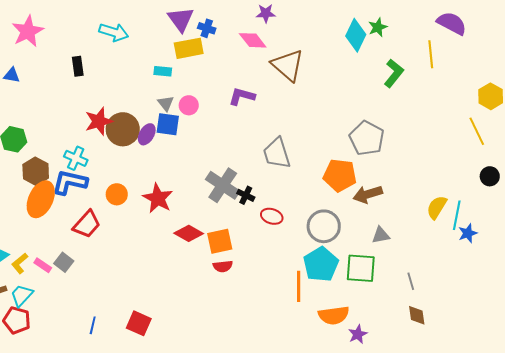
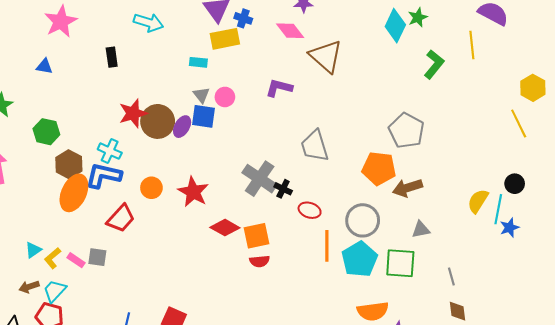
black circle: (490, 176) -> (515, 184), moved
gray square: (64, 262) -> (97, 257), turned -30
orange line: (299, 286) -> (327, 246), moved

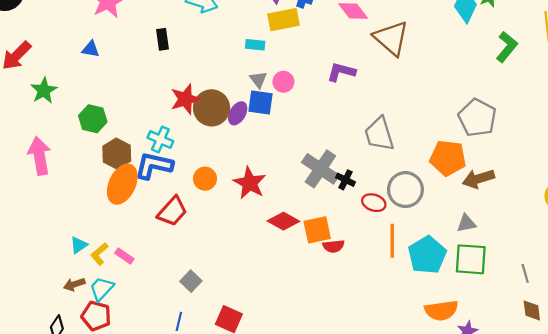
gray circle: (363, 220) -> (405, 190), moved
gray triangle: (421, 230) -> (466, 223), moved
gray square: (97, 257) -> (191, 281), moved, turned 36
red semicircle: (260, 261) -> (334, 246), moved

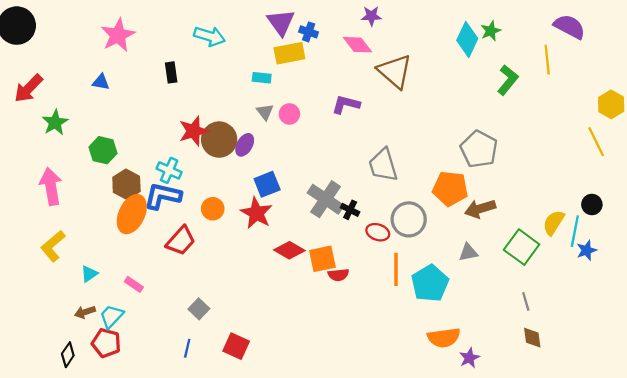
blue square: (261, 102) -> (267, 184), moved, turned -30
yellow L-shape: (99, 254) -> (53, 246), moved, size x1.4
green square: (471, 259) -> (522, 247), moved, turned 32

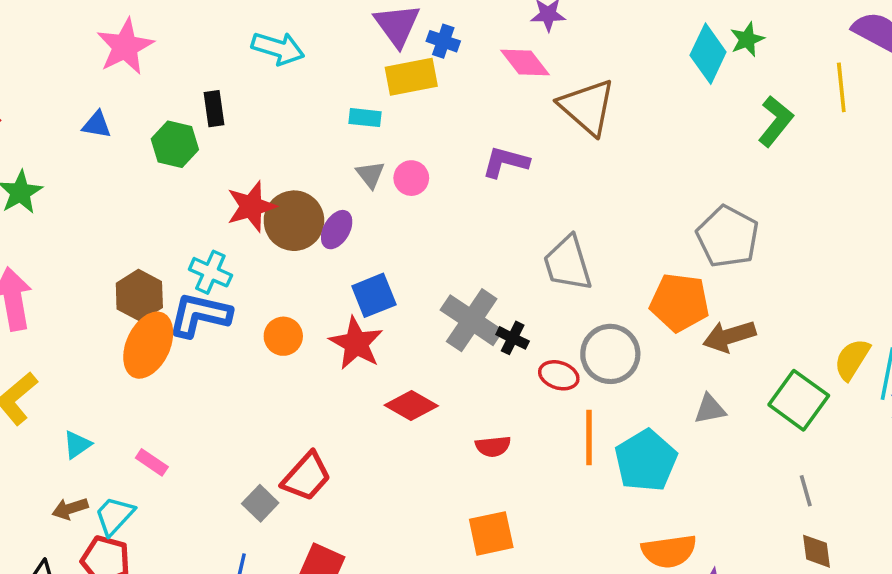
green hexagon: (103, 150) -> (175, 144), moved
red trapezoid: (181, 241) -> (306, 477), moved
orange square: (322, 259) -> (491, 533), moved

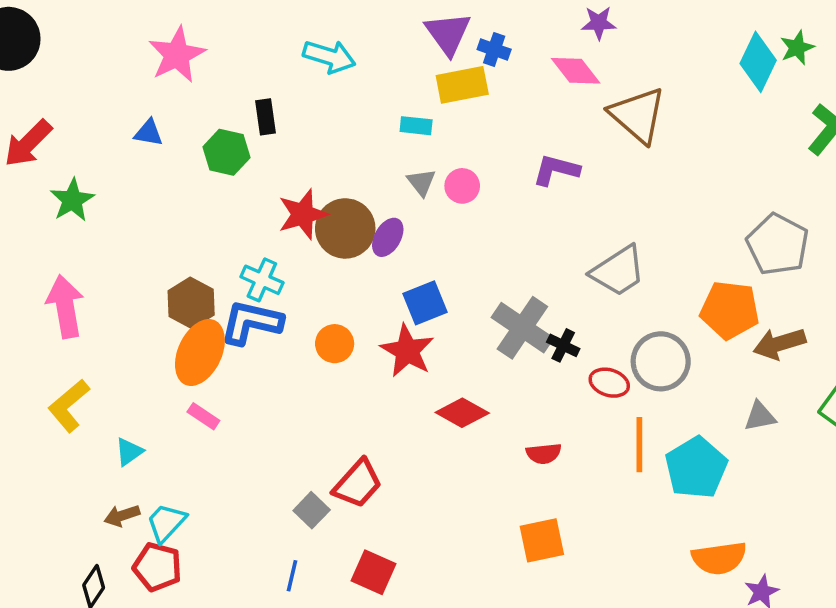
gray trapezoid: (568, 263) -> (618, 271), turned -106
pink rectangle: (152, 462) -> (203, 416), moved

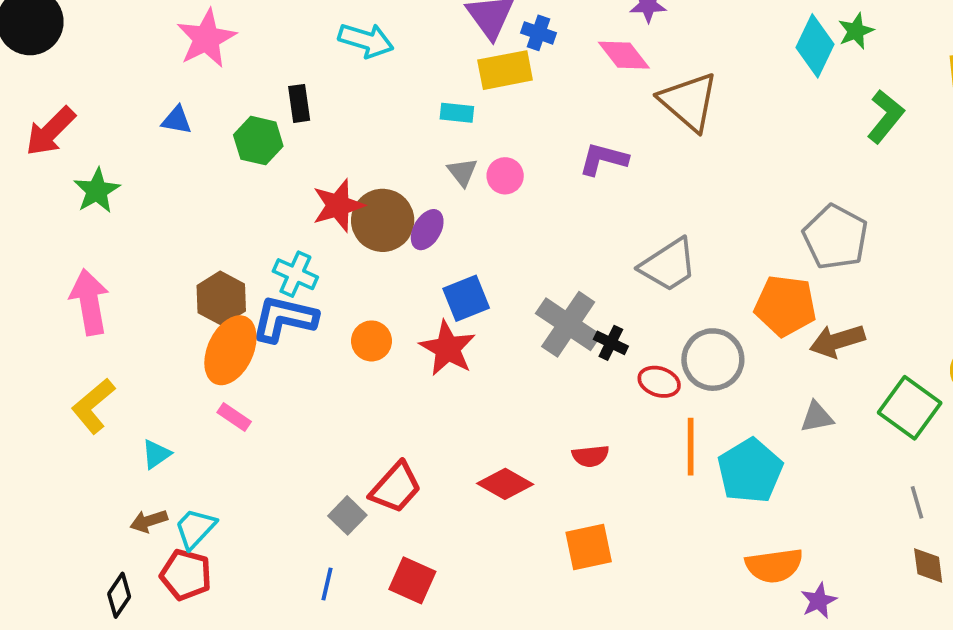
red diamond: (462, 413) -> (505, 484), moved

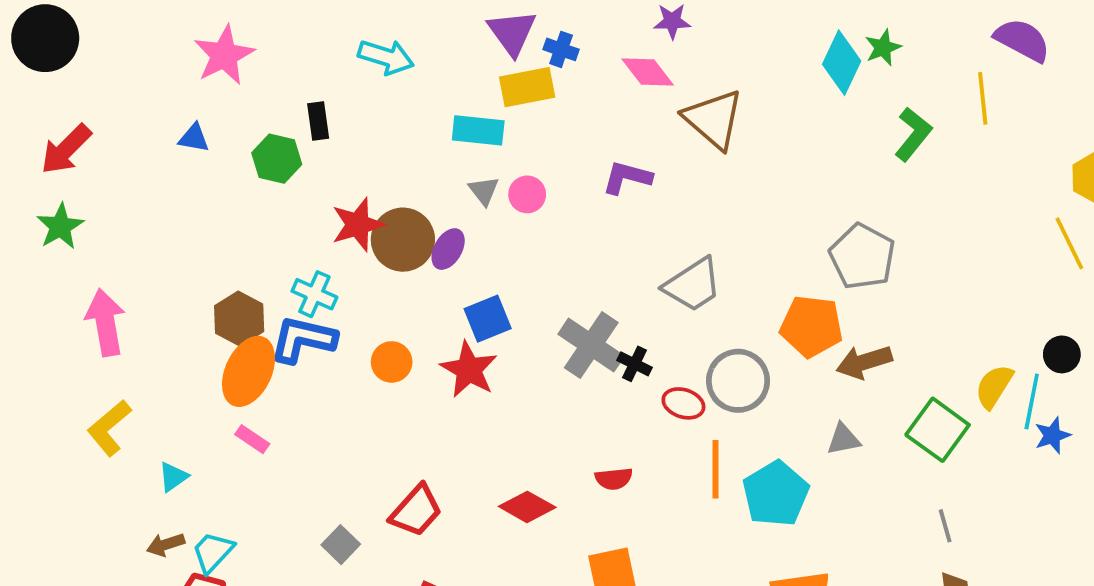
cyan rectangle: (457, 113) -> (478, 130), size x1.5
green star: (97, 191) -> (60, 226), moved
gray square: (347, 515) -> (341, 545), moved

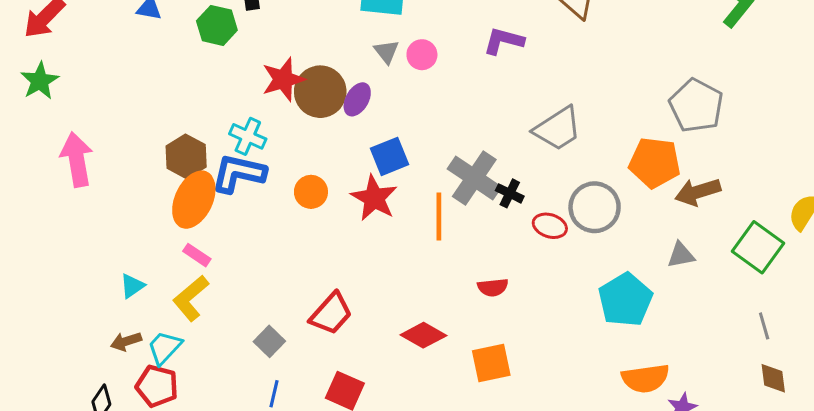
yellow L-shape: (109, 428) -> (191, 298), moved
orange line: (715, 469) -> (439, 217), moved
red diamond: (527, 507) -> (423, 335), moved

